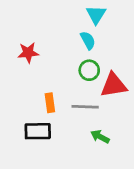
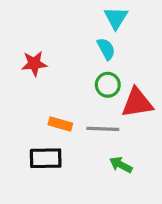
orange rectangle: (50, 103) -> (60, 124), turned -66

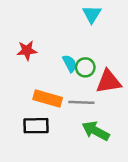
cyan semicircle: (106, 49) -> (70, 63), moved
orange rectangle: (60, 124) -> (48, 98), size x1.5
green arrow: (121, 165) -> (96, 131), size x1.5

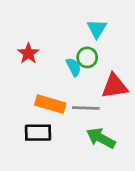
cyan triangle: (92, 14) -> (97, 29), moved
red star: (27, 50) -> (28, 53), turned -30
green circle: (85, 67) -> (87, 57), moved

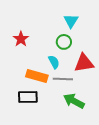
cyan semicircle: (74, 67) -> (54, 62), moved

